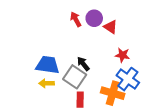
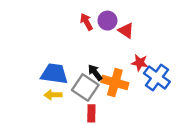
blue cross: (128, 79) -> (157, 78), moved
orange cross: (113, 93) -> (115, 82), moved

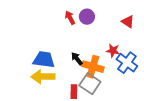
red triangle: (126, 30) -> (128, 22), moved
gray square: (85, 87) -> (90, 84), moved
yellow arrow: (53, 95) -> (43, 77), size x1.6

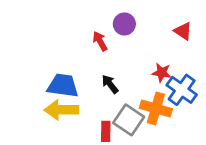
red arrow: (70, 18) -> (100, 41), moved
orange cross: (93, 67) -> (156, 108), moved

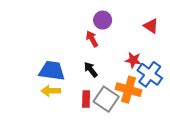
red arrow: (100, 41) -> (92, 39), moved
yellow arrow: (61, 110) -> (51, 91), size x0.7
red rectangle: (106, 131) -> (86, 99), moved

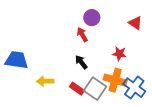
blue trapezoid: (52, 71) -> (17, 60), moved
blue cross: (150, 74) -> (134, 88), moved
red rectangle: (86, 99) -> (77, 89), turned -56

